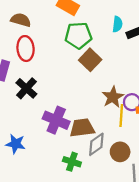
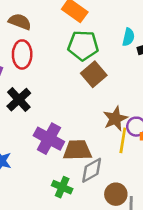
brown circle: (120, 152) -> (116, 194), moved

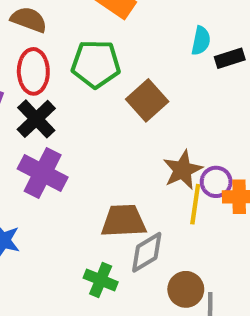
green pentagon: (83, 45) -> (96, 64), moved
black cross: (19, 100) -> (36, 119), moved
purple cross: (49, 139) -> (43, 173), moved

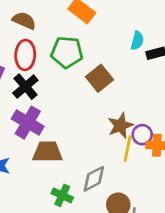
brown trapezoid: (124, 221) -> (48, 152), moved

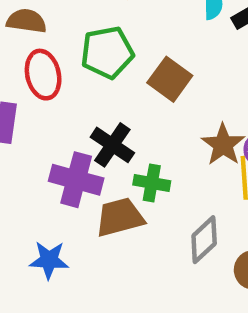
black cross: (25, 87) -> (112, 145), moved
green cross: (62, 195) -> (152, 183), moved

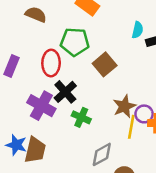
red ellipse: (43, 75) -> (51, 63), moved
brown trapezoid: (120, 217) -> (35, 150), moved, turned 104

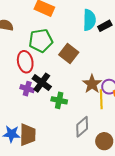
cyan semicircle: (138, 30) -> (89, 20), size x1.5
purple cross: (41, 106) -> (27, 89), moved, size x0.6

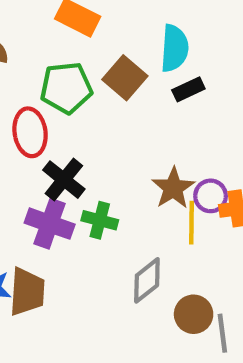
black rectangle: (105, 26) -> (188, 89), moved
brown square: (69, 54) -> (125, 78), moved
purple cross: (27, 89) -> (50, 224), moved, size x1.5

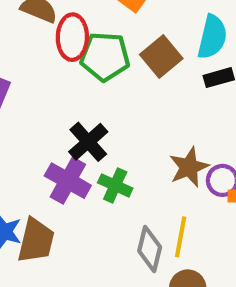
red ellipse: (30, 132) -> (72, 37), moved
yellow line: (191, 223) -> (181, 237), moved
gray diamond: (147, 280) -> (150, 249), turned -48

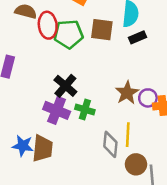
brown square: (161, 57) -> (102, 30), turned -35

